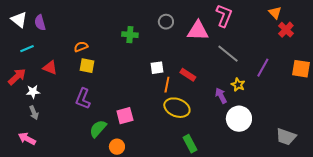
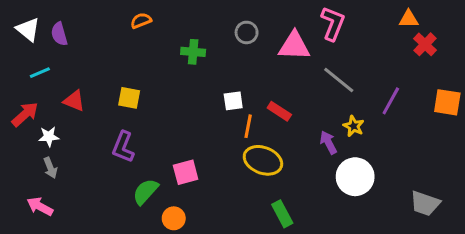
orange triangle: (275, 13) -> (409, 19), turned -48
orange semicircle: (81, 47) -> (141, 21), moved

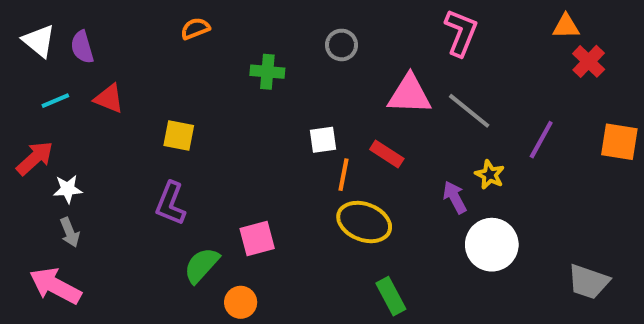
pink triangle: (294, 46) -> (409, 94), moved
red triangle: (74, 101) -> (109, 98), moved
pink arrow: (40, 206) -> (55, 286), size x1.4

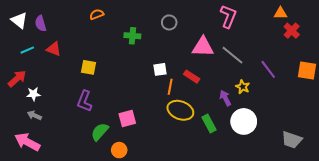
purple line: (541, 140) -> (268, 69), turned -66
gray arrow: (70, 232) -> (34, 115), turned 136
green rectangle: (391, 296) -> (209, 124), moved

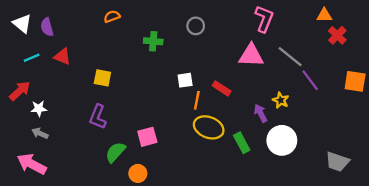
pink triangle: (203, 47) -> (251, 55), moved
gray line: (232, 55) -> (290, 57), moved

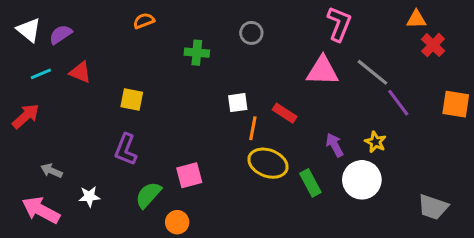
purple semicircle: (47, 27) -> (61, 34), turned 72
yellow star: (281, 100) -> (375, 142), moved
white star: (39, 109) -> (89, 196), moved

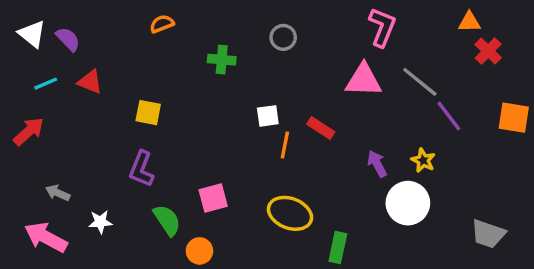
purple semicircle: (61, 34) -> (68, 39), turned 80
yellow ellipse: (268, 163) -> (290, 213), moved
green rectangle: (310, 183) -> (338, 247), moved, turned 40
green semicircle: (148, 195) -> (167, 220), turned 104

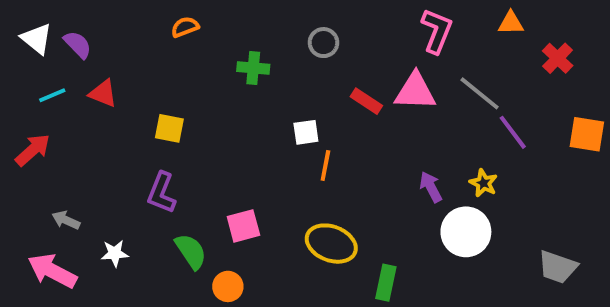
orange triangle: (469, 22) -> (511, 23), moved
red rectangle: (321, 128) -> (366, 101), moved

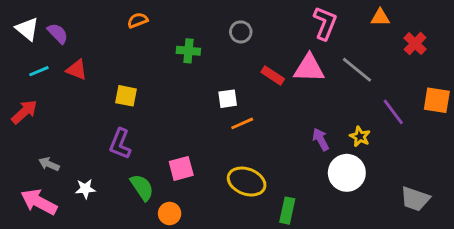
purple line: (513, 132) -> (393, 112), moved
orange line: (325, 165) -> (242, 123), turned 55

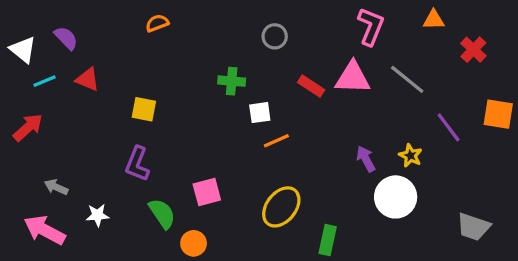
white triangle: (27, 29) -> (23, 50), moved
green cross: (188, 51) -> (232, 81), moved
yellow ellipse: (247, 182) -> (281, 207), turned -72

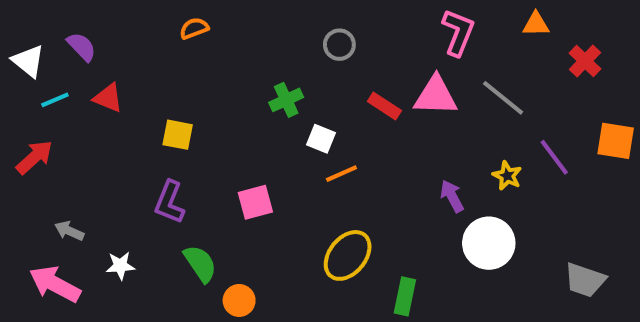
green cross: (232, 81) -> (286, 100), turned -30
white square: (260, 113) -> (321, 139), turned 30
yellow star: (410, 156) -> (507, 176), moved
pink square: (207, 192) -> (255, 202), moved

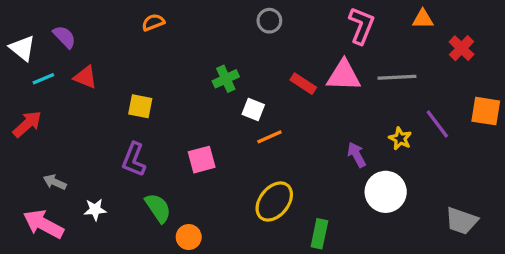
gray circle: (339, 45) -> (269, 21), moved
gray line: (503, 98) -> (397, 77), turned -42

